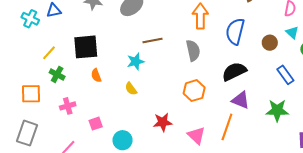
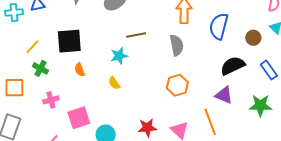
cyan cross: (30, 19) -> (14, 13), turned -30
black semicircle: (234, 71) -> (233, 66), moved
red star: (163, 122) -> (147, 128), moved
pink square: (96, 124) -> (79, 118), size x1.6
orange line: (227, 127) -> (210, 122), turned -40

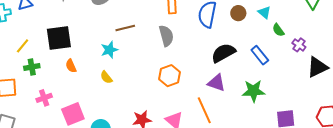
brown circle: (253, 38) -> (238, 13), moved
green cross: (41, 68) -> (32, 67), turned -35

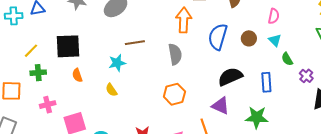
blue rectangle: (260, 55) -> (266, 82), turned 30

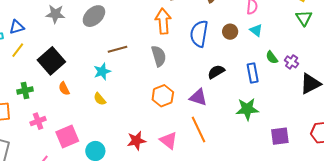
black square: (68, 46) -> (51, 61), turned -32
yellow line: (31, 51) -> (18, 50), moved
green semicircle: (287, 59) -> (272, 57), moved
black semicircle: (230, 77) -> (216, 72), size x0.7
purple triangle: (221, 106) -> (198, 97), moved

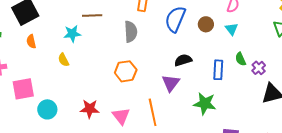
purple triangle: (198, 97) -> (171, 83), moved, turned 36

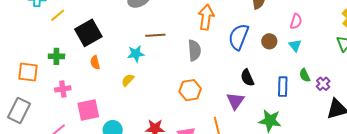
yellow semicircle: (63, 60) -> (128, 80), turned 72
black semicircle: (183, 60) -> (247, 78), turned -96

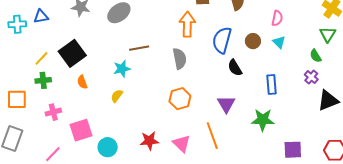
yellow line: (58, 15) -> (41, 58), moved
green semicircle: (305, 75) -> (316, 56), moved
black semicircle: (247, 78) -> (235, 68), moved

